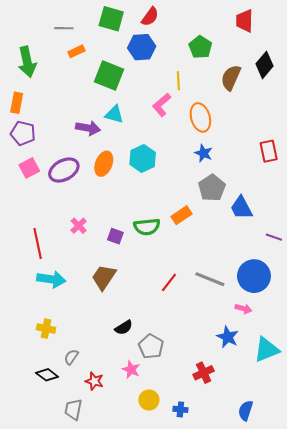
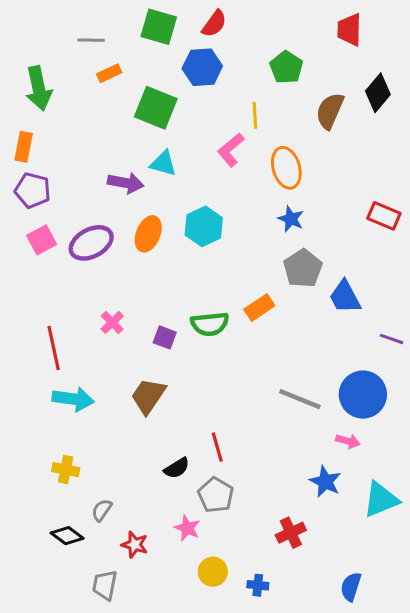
red rectangle: (269, 151) -> (384, 216), turned -55
red line: (169, 282) -> (217, 447), moved, turned -54

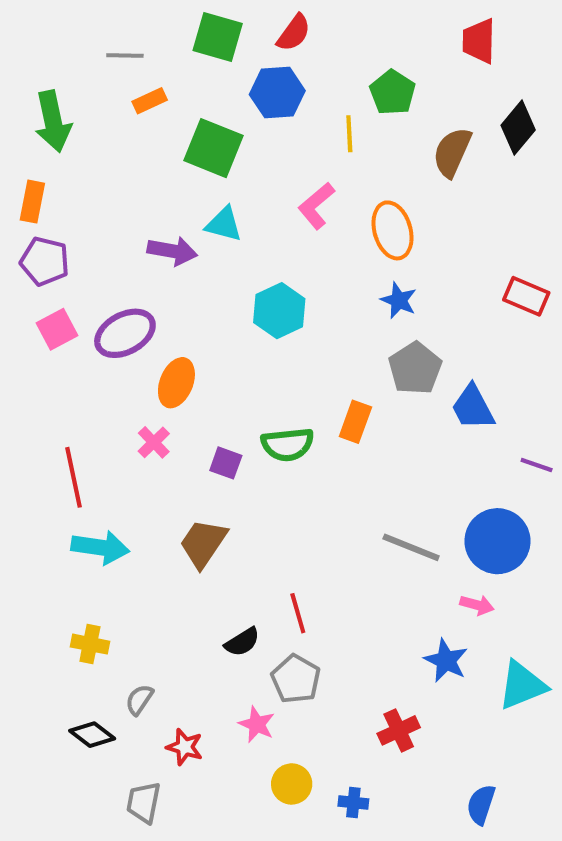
yellow line: (255, 115) -> (349, 134), moved
orange ellipse: (148, 234) -> (176, 383), moved
orange rectangle: (259, 307) -> (355, 422), turned -36

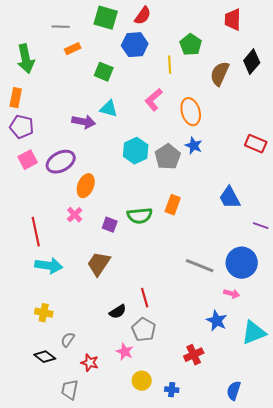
green square: (213, 148) -> (104, 72), size x0.7
gray pentagon: (415, 368) -> (168, 157), moved

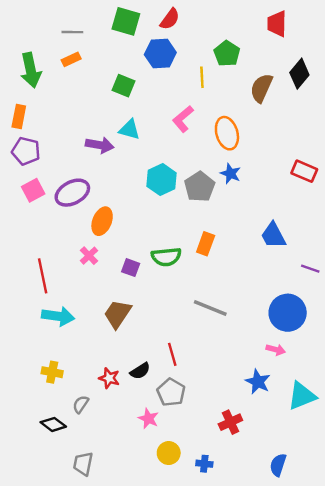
orange rectangle: (73, 49) -> (71, 59), moved
gray line: (200, 266) -> (210, 308), moved
red star: (90, 363) -> (109, 378), moved

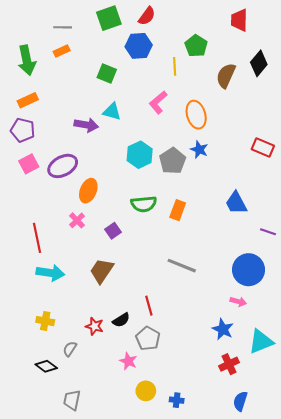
green square: (126, 21) -> (109, 18), turned -35
orange rectangle: (19, 117) -> (28, 100), moved, turned 54
green semicircle: (166, 257) -> (144, 204), moved
purple square: (131, 268) -> (113, 231), turned 35
red cross: (230, 422) -> (229, 364), moved

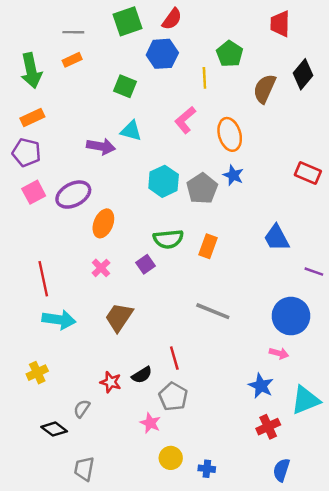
pink cross: (77, 220) -> (101, 268), moved
purple square: (113, 231) -> (145, 264), moved
yellow cross: (45, 321) -> (37, 373), moved, turned -36

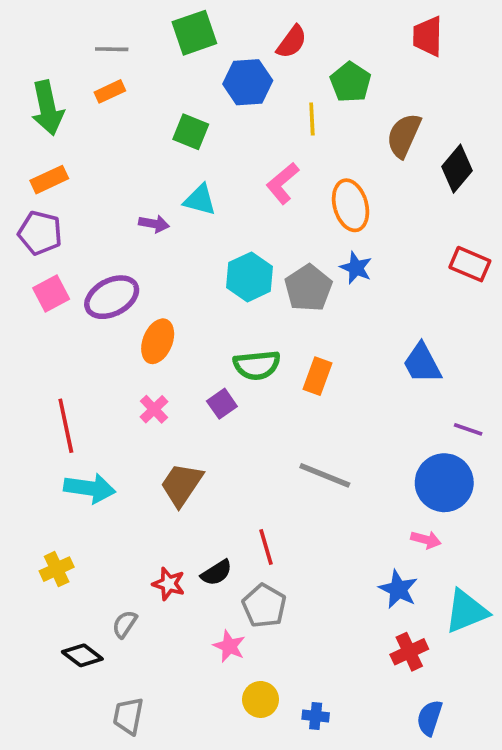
red semicircle: (172, 19) -> (292, 42), moved
black diamond: (303, 74) -> (457, 169), moved
purple arrow: (101, 146) -> (154, 224), size x0.7
purple line: (314, 272) -> (468, 429), moved

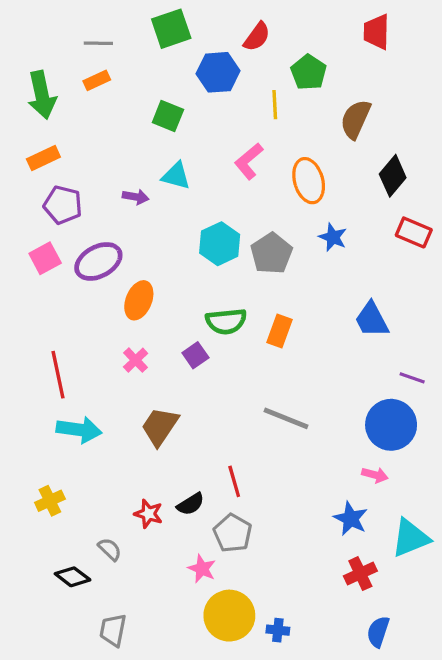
black diamond: (457, 169) -> (393, 176), moved
purple pentagon: (40, 233) -> (63, 205), moved
blue star: (356, 268) -> (333, 237), moved
gray semicircle: (125, 624) -> (110, 549), turned 100
yellow circle: (261, 699) -> (229, 616), size x1.6

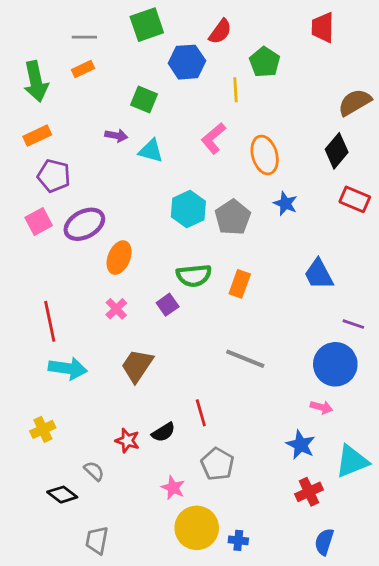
brown semicircle: (355, 119) -> (355, 102), moved, turned 36
purple arrow: (136, 197) -> (116, 136), moved
gray pentagon: (233, 533) -> (217, 464), moved

